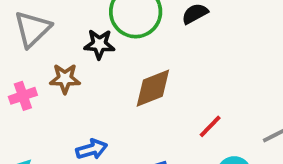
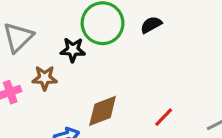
brown diamond: (153, 88) -> (103, 111), moved

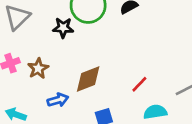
brown star: (45, 78) -> (38, 68), moved, turned -30

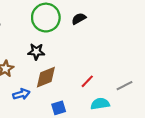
black star: (63, 28) -> (36, 52), moved

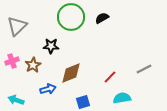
black star: (36, 52) -> (51, 46), moved
gray line: (125, 86) -> (144, 69), moved

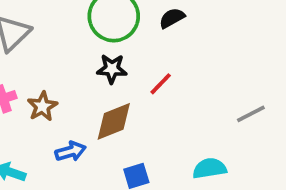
black star: (51, 46) -> (112, 69), moved
red line: (110, 77) -> (161, 84), moved

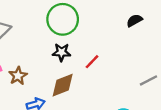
black semicircle: (172, 18) -> (134, 20), moved

